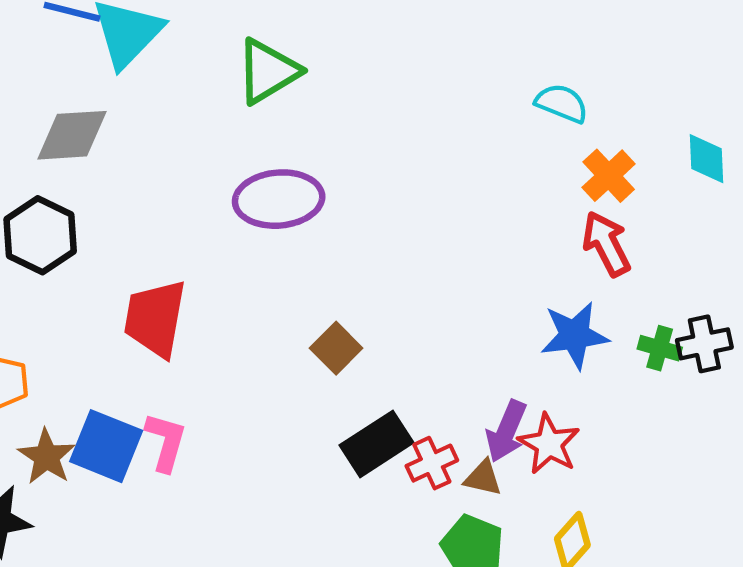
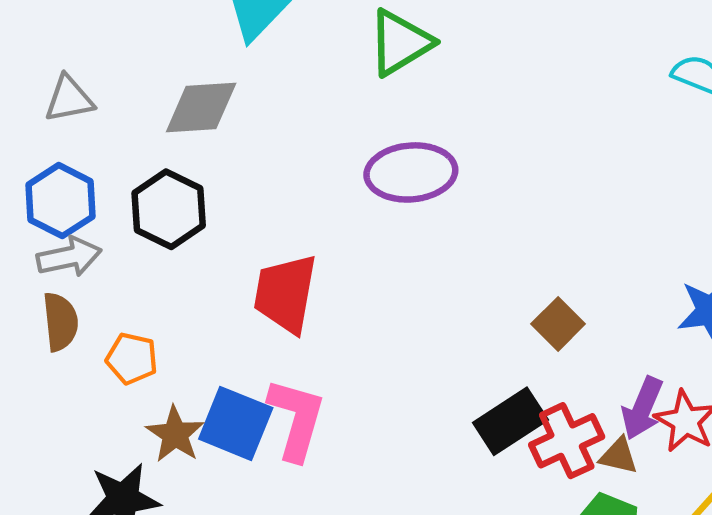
brown square: (336, 348) -> (558, 324), moved
pink L-shape: (166, 442) -> (296, 419), size x1.4
red cross: (432, 463) -> (567, 441), size x1.4

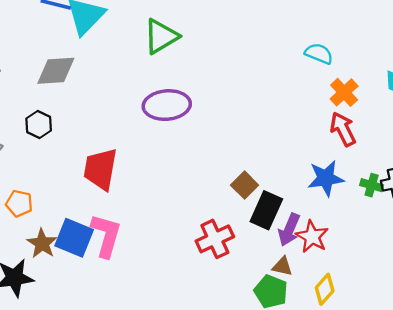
black hexagon: (169, 209) -> (39, 124), size x0.7
black rectangle: (510, 421) -> (266, 210), moved, turned -33
red cross: (567, 441) -> (215, 239), moved
brown triangle: (619, 456) -> (282, 266), moved

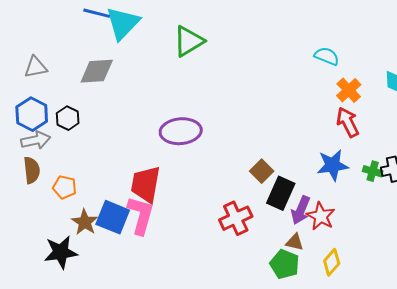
purple ellipse: (167, 105) -> (181, 131), moved
black hexagon: (39, 124) -> (68, 118), moved
red trapezoid: (100, 169) -> (146, 184), moved

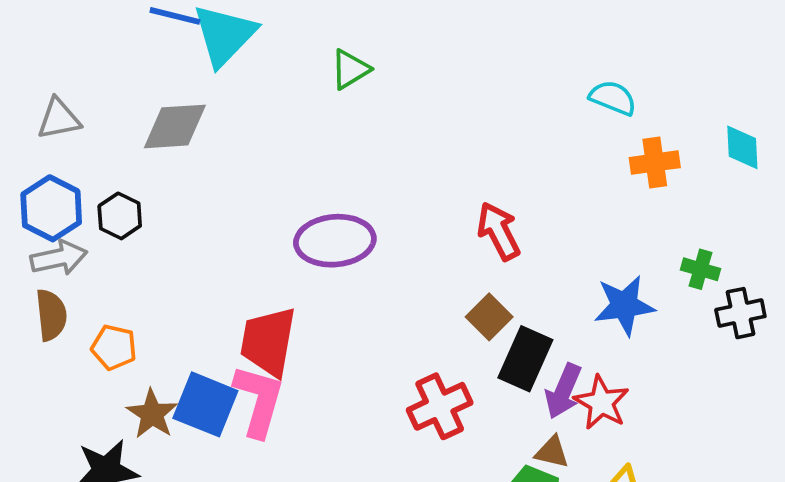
green triangle: (189, 41) -> (350, 69), size x0.7
orange cross: (349, 90) -> (655, 163), turned 35
red arrow: (348, 122) -> (499, 231), moved
green cross: (373, 171) -> (700, 269), moved

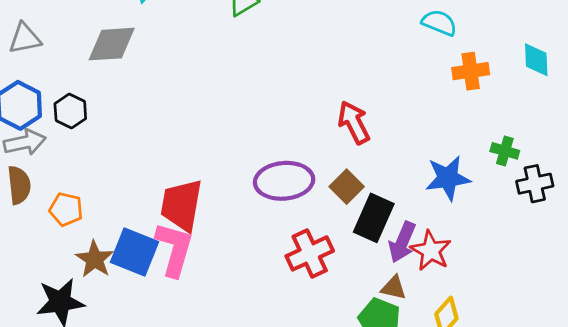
purple ellipse: (335, 241) -> (284, 181), moved

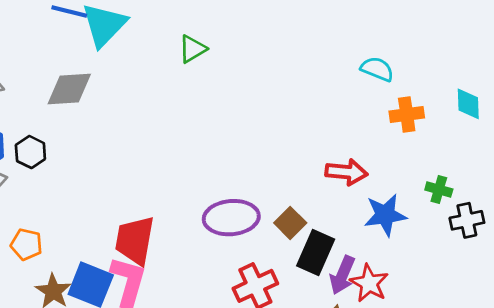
red arrow: (354, 122) -> (346, 172), moved, turned 123

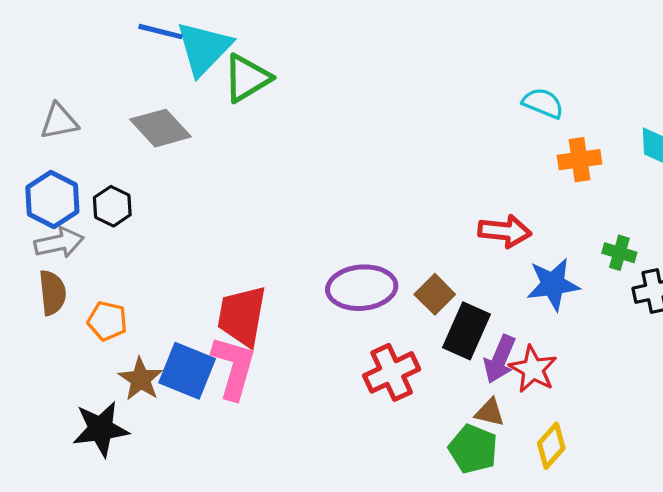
green triangle: (192, 49) -> (247, 78), moved, size x1.4
gray diamond: (69, 89) -> (160, 128), turned 51

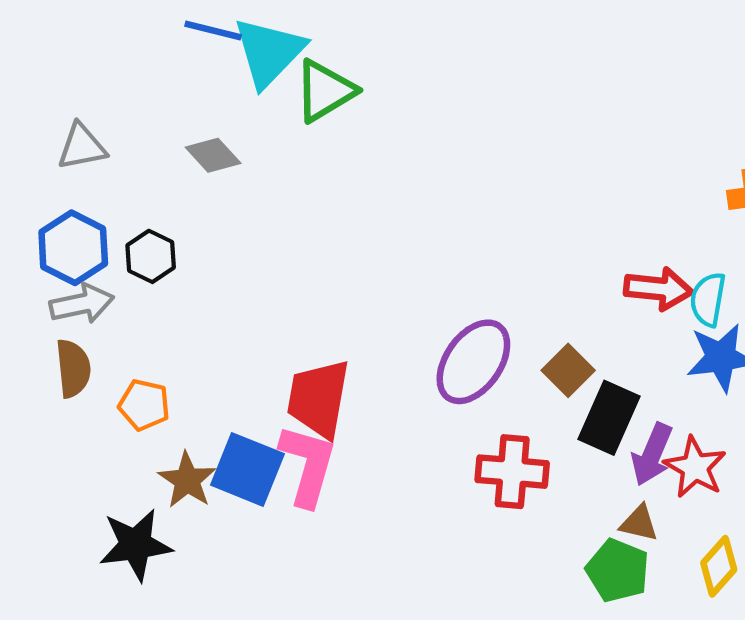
cyan semicircle: (543, 103) -> (708, 299), moved, turned -102
gray diamond: (160, 128) -> (213, 155), size x0.7
purple ellipse: (362, 288) -> (473, 362), turned -50
red cross: (392, 372) -> (512, 472), turned 30

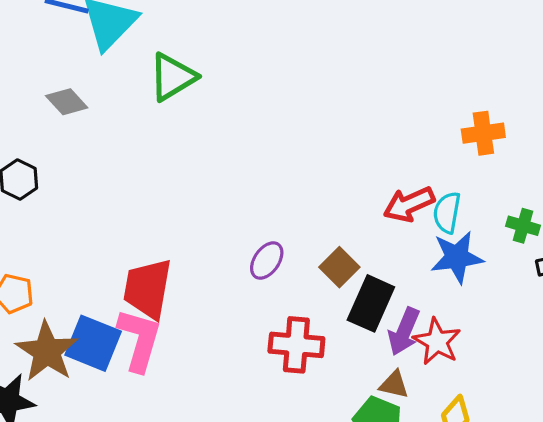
green triangle: (325, 91) -> (172, 77), moved
red arrow: (658, 289) -> (409, 204), turned 150
purple ellipse: (473, 362) -> (267, 261), size x0.6
brown star: (187, 480) -> (47, 351), size x1.4

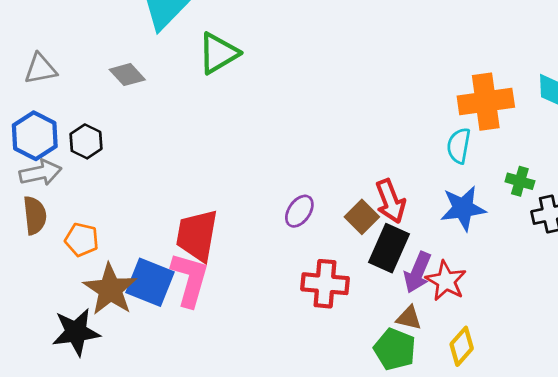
orange cross: (483, 133) -> (486, 102), size x1.5
red arrow: (409, 204) -> (390, 201), moved, turned -87
cyan semicircle: (447, 213) -> (459, 146), moved

